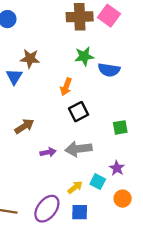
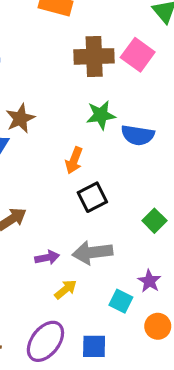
brown star: (30, 59) -> (20, 118), turned -30
green square: (120, 127) -> (154, 221), turned -35
yellow arrow: (75, 187) -> (66, 289), moved

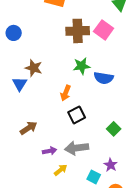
brown star: (20, 118) -> (34, 68), turned -30

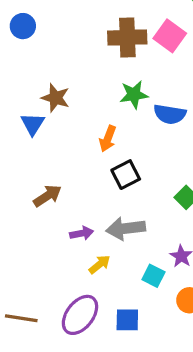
blue circle: (14, 33) -> (23, 26), moved

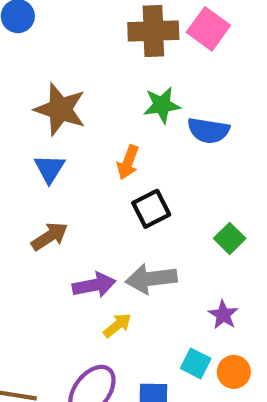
brown star: (55, 98) -> (60, 109), size x1.4
blue triangle: (33, 124) -> (50, 169), moved
purple arrow: (82, 233) -> (94, 285), size x1.4
cyan square: (153, 276) -> (196, 363), moved

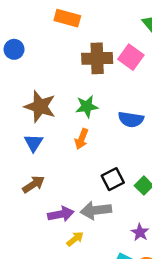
green star: (162, 105) -> (87, 106), moved
black square: (151, 209) -> (113, 179), moved

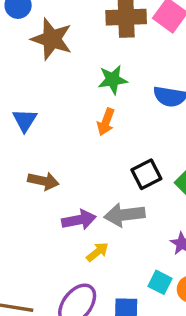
brown star: (40, 106) -> (52, 39), moved
blue triangle: (34, 143) -> (25, 120), moved
brown arrow: (34, 184) -> (43, 181), turned 45

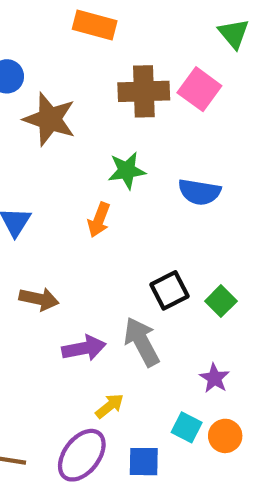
orange arrow: (106, 122) -> (99, 220), moved
gray arrow: (124, 215) -> (142, 342), turned 69
yellow arrow: (97, 252) -> (110, 406), moved

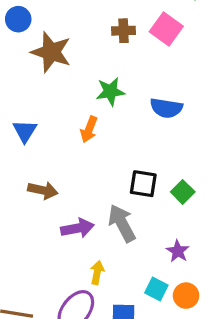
brown cross: (144, 91) -> (124, 31), size x0.6
black square: (170, 290) -> (143, 184), turned 36
yellow arrow: (110, 406) -> (97, 273), turned -40

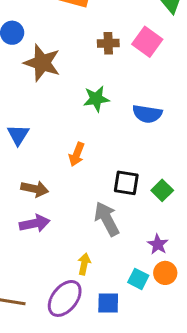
orange arrow: (89, 129) -> (77, 154), moved
purple arrow: (77, 228) -> (35, 223), moved
orange circle: (186, 296) -> (165, 273), moved

